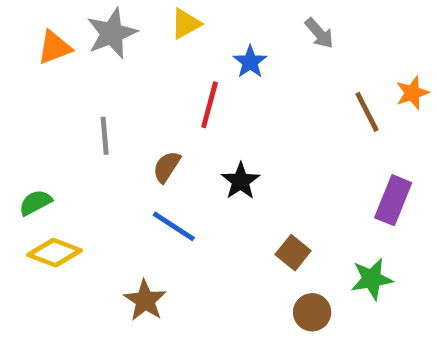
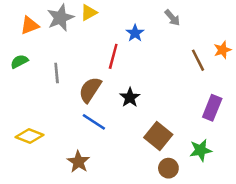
yellow triangle: (186, 24) -> (89, 13), moved
brown semicircle: (167, 167) -> (90, 90), size x1.5
green semicircle: (35, 203) -> (19, 61), moved
brown square: (293, 253) -> (158, 136), size x1.5

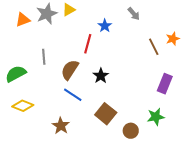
green semicircle: (19, 61) -> (16, 74), moved, size x1.5
brown square: (158, 136) -> (106, 114), moved

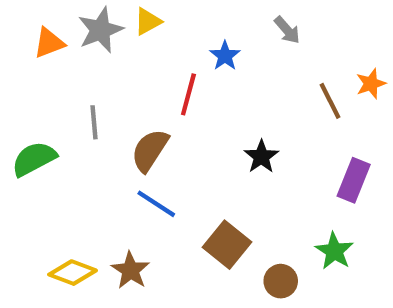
black star: (101, 76) -> (261, 157), moved
yellow diamond: (23, 106) -> (73, 273), moved
green star: (156, 117) -> (334, 251), turned -30

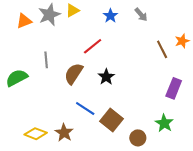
blue star: (225, 56) -> (110, 16), moved
red line: (188, 94) -> (93, 46), turned 36
black star: (261, 157) -> (106, 77), moved
blue line: (156, 204) -> (85, 108), moved

